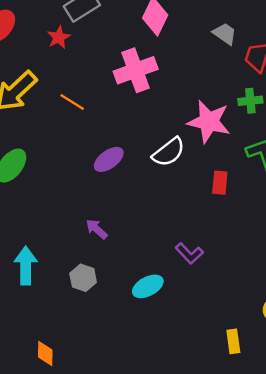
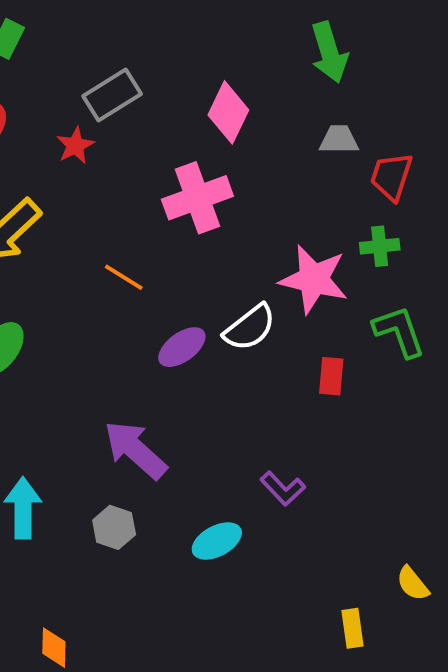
gray trapezoid: (225, 34) -> (339, 140), turned -35
orange line: (72, 102) -> (124, 277), moved
purple ellipse: (109, 159) -> (182, 347), moved
purple arrow: (97, 229) -> (135, 450), size x1.8

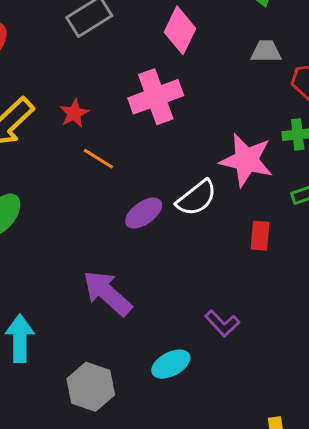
red star: (75, 145) -> (74, 113), moved
gray hexagon: (114, 527) -> (91, 387), moved, size x1.4

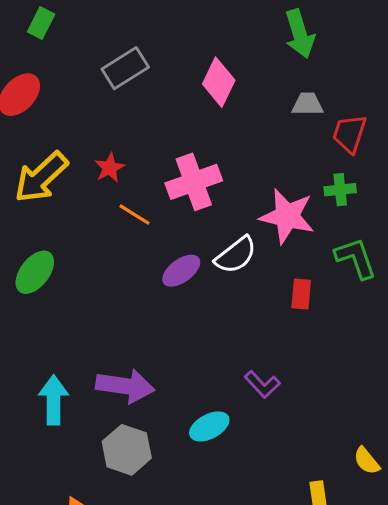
pink cross: (156, 97) -> (194, 182), moved
purple arrow: (107, 293) -> (125, 386), moved, turned 146

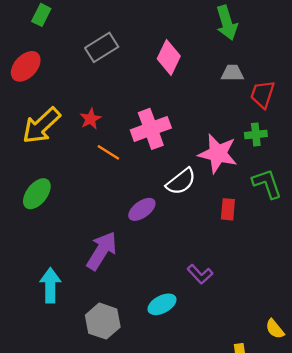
purple ellipse: (181, 271) -> (142, 209), moved
purple arrow: (125, 386) -> (102, 251), moved, turned -66

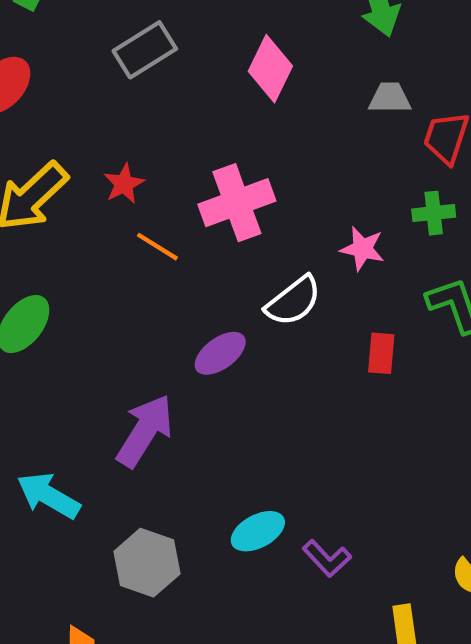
pink star: (218, 154) -> (362, 249), size x0.6
purple L-shape: (200, 274) -> (327, 558), moved
cyan arrow: (50, 285) -> (49, 496), turned -60

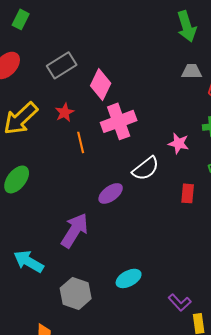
gray rectangle: (145, 50) -> (62, 65), moved
pink diamond: (270, 69) -> (101, 84), moved
orange line: (157, 247) -> (81, 142), turned 45
purple L-shape: (327, 558) -> (180, 302), moved

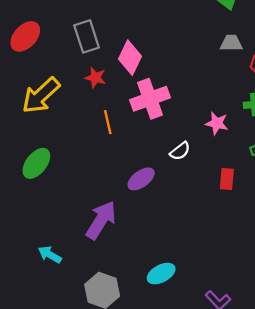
gray rectangle: (62, 65) -> (87, 36), turned -76
red star: (65, 112) -> (95, 78), moved, turned -30
white semicircle: (146, 168) -> (180, 151), size x0.7
cyan arrow: (29, 261) -> (50, 255), size x0.7

